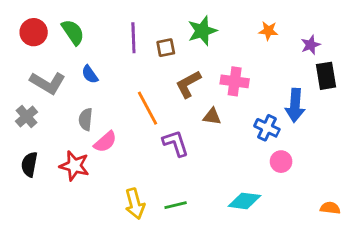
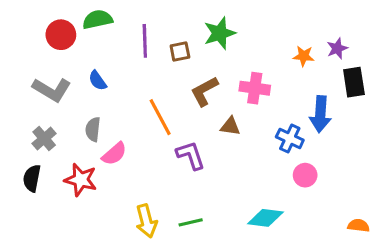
orange star: (268, 31) -> (304, 56), moved
red circle: (34, 32) -> (61, 35), moved
green semicircle: (73, 32) -> (98, 19), moved, turned -68
gray cross: (27, 117) -> (44, 139), moved

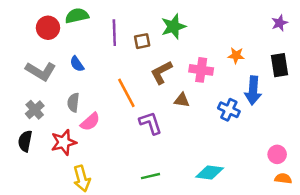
purple star: (337, 48) -> (280, 23), moved
orange star: (304, 56) -> (236, 55), moved
pink circle: (305, 175) -> (277, 154), moved
red star: (81, 180) -> (64, 142), turned -30
yellow arrow: (146, 221) -> (82, 179), moved

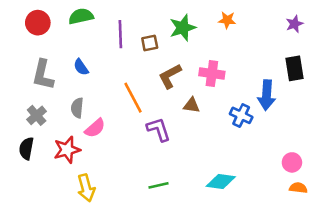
red circle: (48, 28) -> (38, 23), moved
orange star: (236, 55) -> (227, 20), moved
gray L-shape: (41, 71) -> (43, 75), turned 72

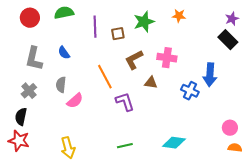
black rectangle: (294, 68) -> (228, 40), moved, turned -36
red star: (67, 150) -> (19, 141), moved, turned 30

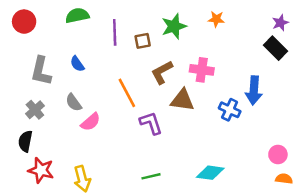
red circle: (30, 18) -> (24, 22), moved
brown triangle: (151, 83) -> (182, 100), size x1.5
gray semicircle: (61, 85) -> (74, 103), turned -42
red star: (19, 141) -> (41, 170), moved

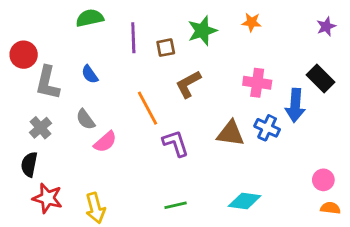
red circle: (24, 22) -> (24, 55), moved
black rectangle: (276, 48) -> (321, 79), moved
pink cross: (202, 70) -> (257, 83), moved
brown triangle: (182, 100) -> (230, 133), moved

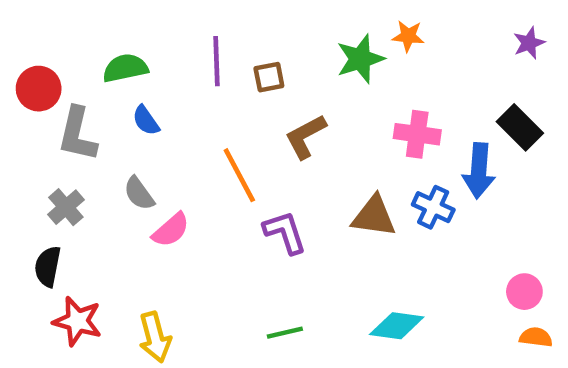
green semicircle: (90, 18) -> (125, 68), moved
green star: (202, 31) -> (360, 59), moved

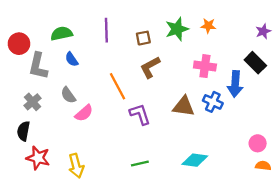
orange star: (408, 36) -> (208, 26), moved
purple star: (529, 43) -> (263, 31), moved
brown square: (269, 77) -> (143, 38), moved

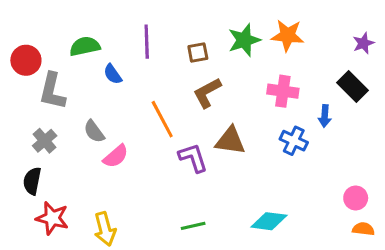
orange star: (208, 26) -> (288, 35), size x1.5
blue semicircle: (72, 59) -> (113, 74), moved
blue arrow: (235, 84) -> (325, 116), size x0.6
brown triangle: (184, 106) -> (230, 141), moved

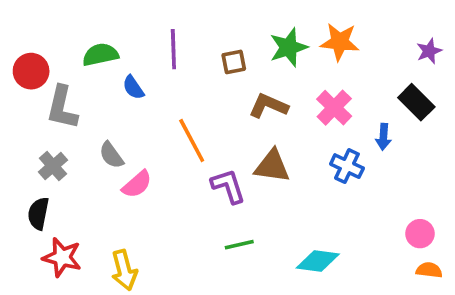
pink cross: (283, 91) -> (334, 108), turned 36
brown L-shape: (207, 93) -> (268, 106), moved, turned 52
green line: (193, 226) -> (239, 245), moved

